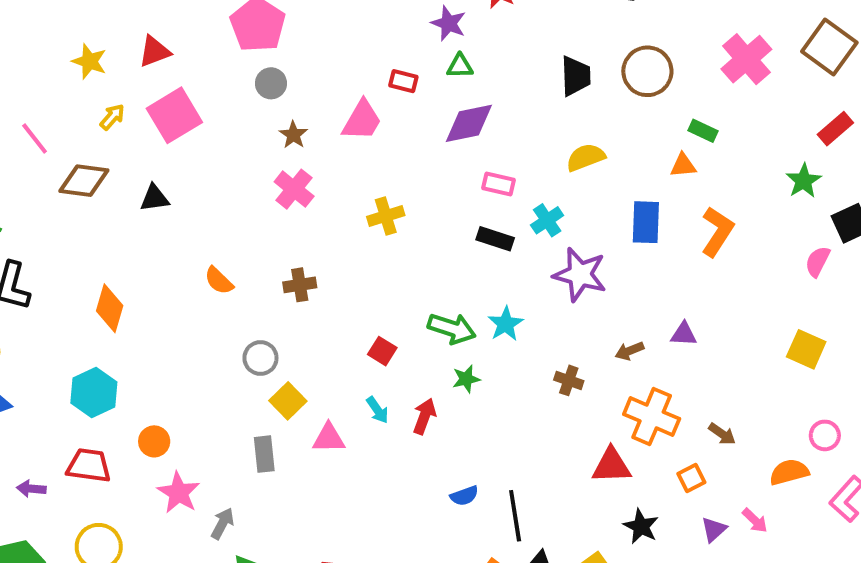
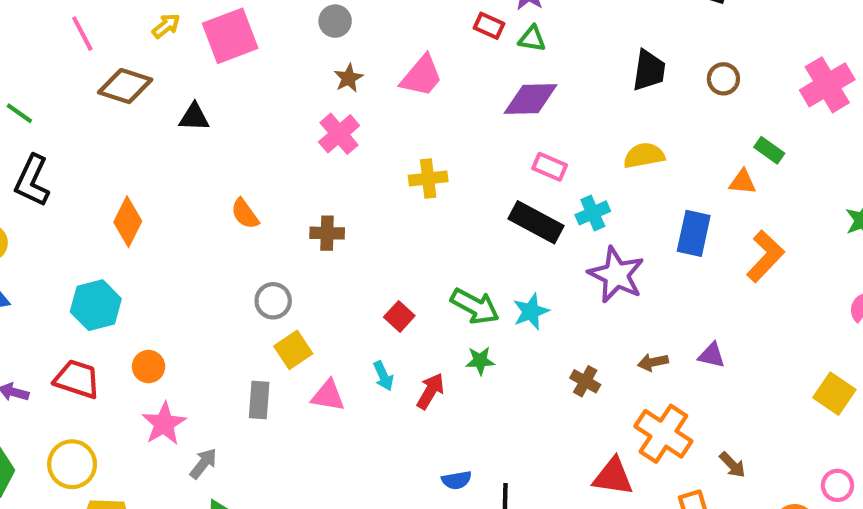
brown circle: (647, 71) -> (723, 79), size x0.6
red rectangle: (403, 81) -> (489, 26), moved
black rectangle: (495, 239) -> (536, 222), size x1.4

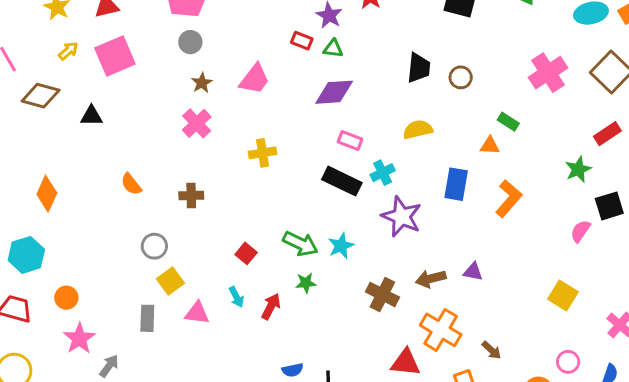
brown circle: (723, 79) -> (461, 77), moved
brown arrow: (653, 362) -> (431, 279), size x1.4
brown cross: (585, 381) -> (382, 295), size x1.5

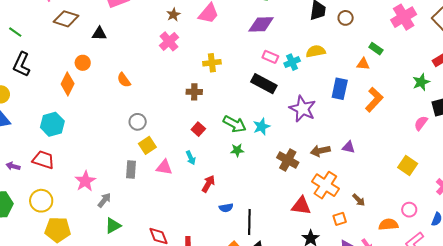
cyan cross: (383, 173) -> (292, 62), moved
brown cross: (191, 196) -> (194, 92), moved
orange circle: (66, 298) -> (83, 63), moved
red arrow: (271, 306) -> (208, 184), moved

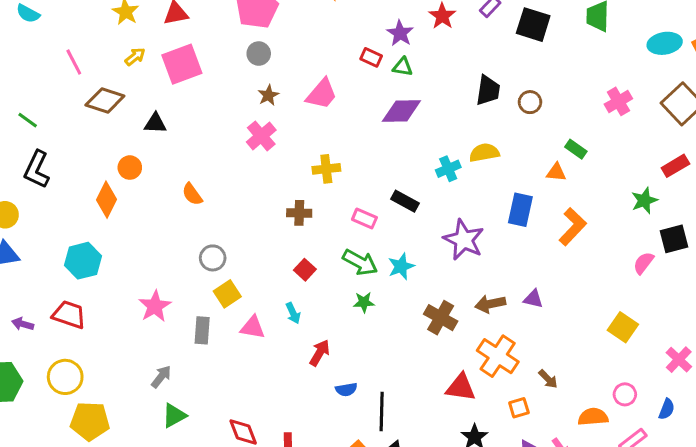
pink cross: (404, 17) -> (618, 101), size x0.7
pink rectangle: (270, 57) -> (364, 218), moved
black rectangle: (264, 84) -> (405, 201), size x0.7
pink star: (85, 181) -> (155, 306), moved

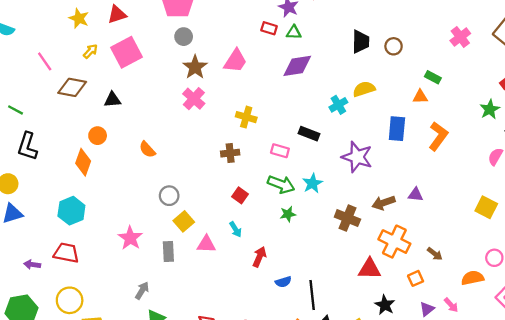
brown star: (268, 95) -> (195, 67), size x1.5
yellow cross: (326, 169) -> (246, 117), turned 30

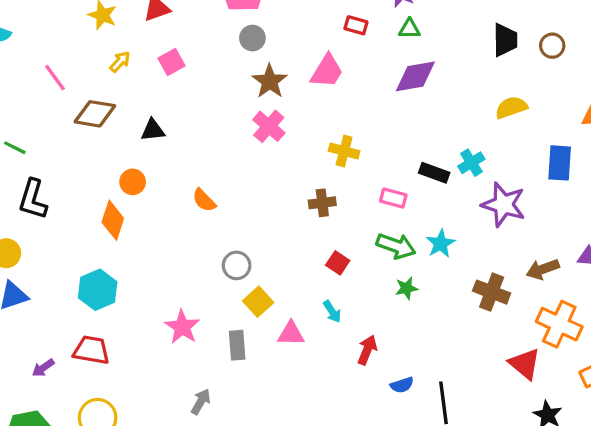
red rectangle: (269, 28) -> (356, 25), moved
pink square: (127, 52) -> (172, 62), size x0.6
cyan cross: (338, 105) -> (471, 163), moved
purple arrow: (32, 265) -> (43, 368), turned -42
red triangle: (370, 269) -> (525, 364), turned 40

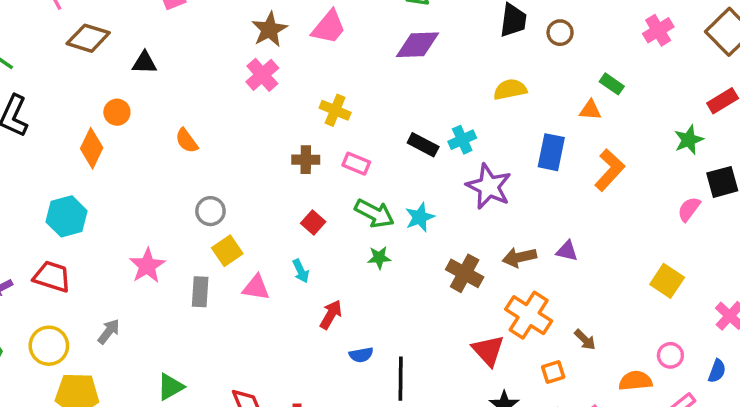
pink rectangle: (393, 198) -> (356, 164), moved
gray arrow: (201, 402) -> (109, 332), moved

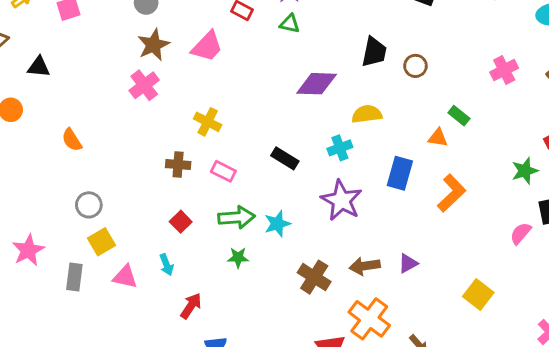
purple diamond: (417, 45) -> (317, 84), moved
cyan cross: (462, 140) -> (340, 148), moved
green arrow: (374, 213) -> (237, 217), turned -36
purple triangle: (567, 251) -> (408, 263), turned -45
yellow square: (667, 281) -> (478, 295), moved

